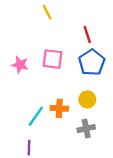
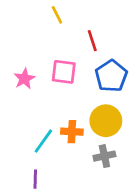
red line: (87, 34) -> (92, 41), moved
pink star: (20, 65) -> (24, 79), turned 30
yellow circle: (87, 99) -> (106, 121), size x1.5

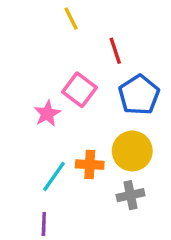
pink square: (64, 72) -> (80, 90), turned 30
pink star: (24, 79) -> (47, 114), moved

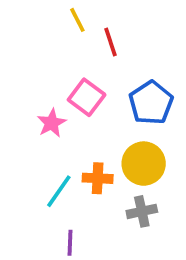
red line: (115, 51) -> (110, 42), moved
purple line: (44, 224) -> (70, 243), moved

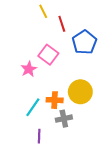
blue pentagon: (151, 103) -> (84, 42), moved
gray cross: (142, 211) -> (64, 119), moved

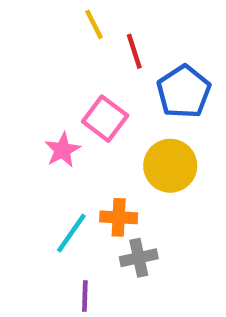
yellow circle: (80, 92) -> (170, 166), moved

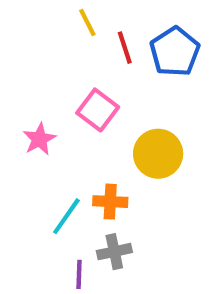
blue pentagon: (184, 92) -> (175, 52), moved
pink star: (62, 150) -> (39, 139), moved
gray cross: (139, 258) -> (114, 252), moved

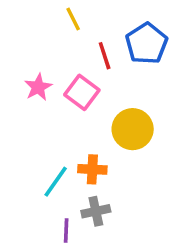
red line: (125, 48) -> (105, 56), moved
pink star: (39, 139) -> (38, 87), moved

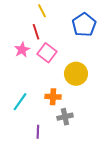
red line: (105, 56) -> (36, 32), moved
cyan line: (56, 182) -> (20, 102), moved
gray cross: (96, 211) -> (65, 117), moved

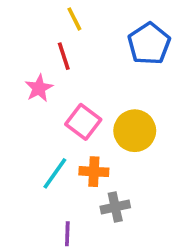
pink square: (47, 53) -> (83, 122), moved
cyan line: (20, 102) -> (55, 173), moved

